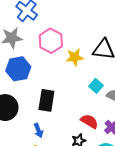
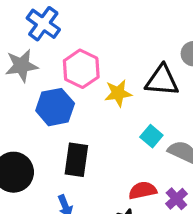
blue hexagon: (18, 69) -> (55, 107), moved
red semicircle: (89, 121) -> (143, 190), turned -42

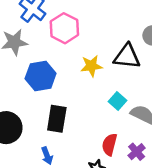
pink hexagon: (81, 69) -> (64, 28), moved
red semicircle: (143, 190) -> (109, 144), turned -65

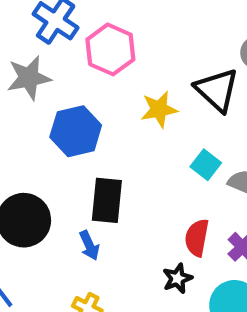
black triangle: (127, 56) -> (217, 90), turned 40
blue arrow: (47, 156) -> (89, 245), moved

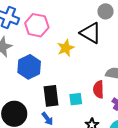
cyan square: (206, 165) -> (76, 99), moved, turned -32
red semicircle: (197, 238) -> (98, 89), moved

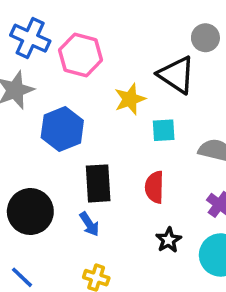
red semicircle: (98, 89) -> (155, 187), moved
cyan square: (76, 99) -> (164, 130), moved

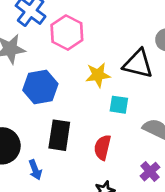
black triangle: (176, 75) -> (138, 64), turned -32
blue arrow: (89, 224) -> (35, 170), moved

